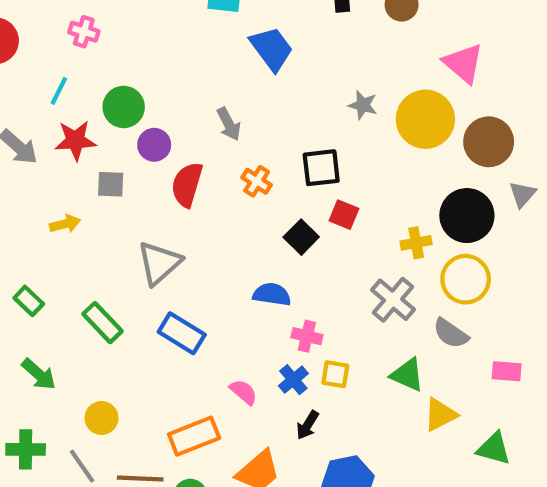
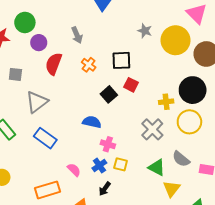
gray square: (111, 184) -> (15, 74), moved
gray semicircle: (451, 333) -> (181, 159), moved
yellow triangle: (440, 415) -> (172, 189), turned -30

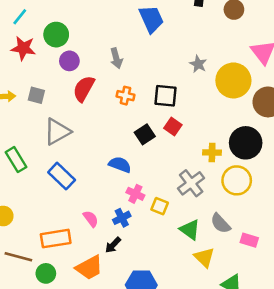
orange cross: (89, 65) -> (125, 96), turned -32
yellow square: (121, 164) -> (160, 206), moved
black arrow: (105, 189) -> (113, 245), moved
yellow triangle: (172, 189) -> (204, 257), turned -30

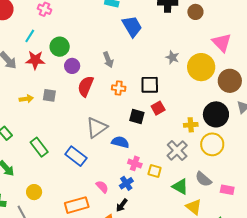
red square: (173, 127) -> (158, 108), turned 32
gray triangle: (57, 132) -> (97, 128), moved
black square: (145, 134) -> (137, 117), turned -35

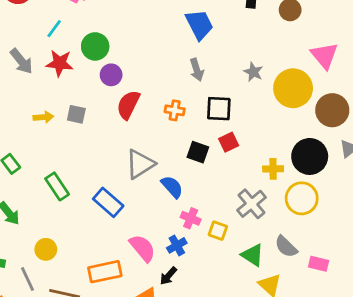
gray arrow: (108, 60) -> (197, 70), moved
blue semicircle: (120, 142) -> (172, 187), turned 30
pink semicircle: (102, 187) -> (142, 248), size x1.5

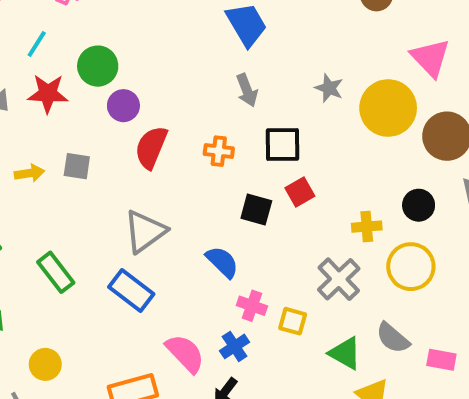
black circle: (310, 156) -> (419, 205), size x0.6
gray triangle: (140, 164) -> (145, 231), moved

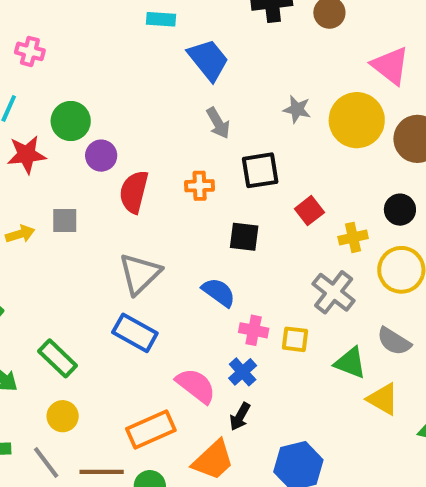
red square: (300, 192) -> (309, 211), moved
green rectangle: (56, 272) -> (58, 358), moved

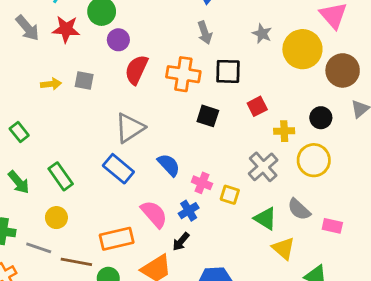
orange cross: (200, 186) -> (183, 74), size x1.6
blue semicircle: (219, 292) -> (169, 165), moved
gray line: (46, 463) -> (39, 248), turned -45

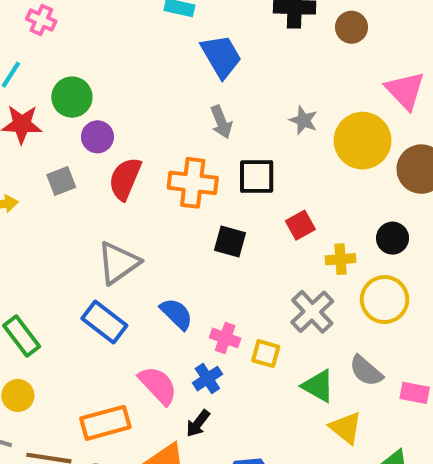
gray square: (84, 80) -> (61, 181), moved, turned -30

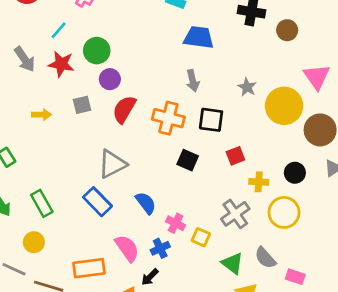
blue trapezoid: (221, 56) -> (199, 37), turned -60

